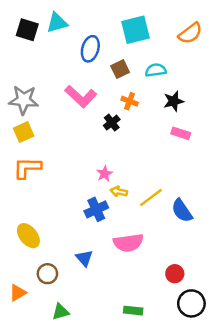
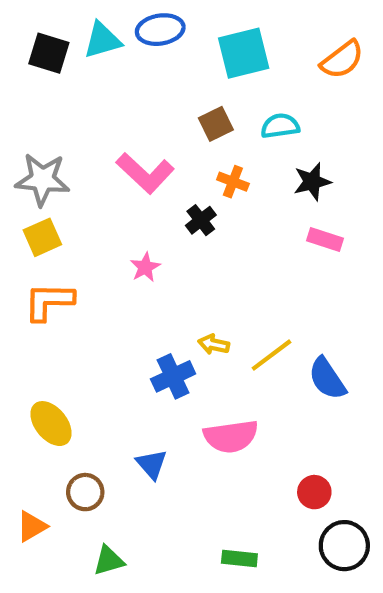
blue ellipse: (90, 49) -> (160, 30), moved, turned 65
pink star: (105, 174) -> (145, 267), moved

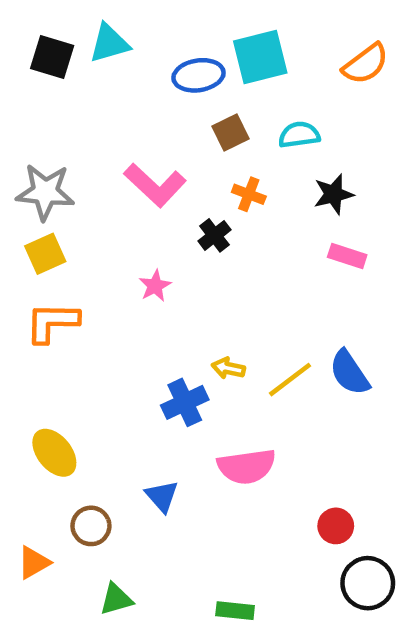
blue ellipse: (160, 30) -> (198, 75), moved
blue semicircle: (327, 379) -> (349, 373), moved
green rectangle: (239, 558) -> (235, 611), moved

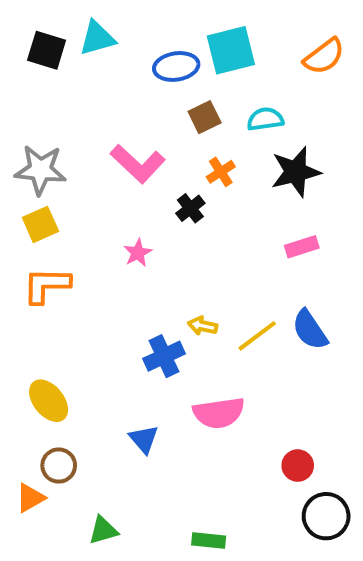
orange cross: (249, 194) -> (221, 172), turned 36
black star: (333, 194) -> (296, 172), size x1.4
pink rectangle: (347, 256) -> (302, 247), moved, turned -36
brown circle: (91, 526) -> (59, 466), moved

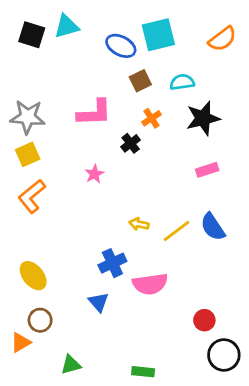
blue ellipse: (176, 66) -> (121, 46), turned 36
pink L-shape: (138, 164) -> (94, 113), turned -45
orange L-shape: (47, 285) -> (32, 196), turned -40
blue cross: (164, 356) -> (112, 263), moved

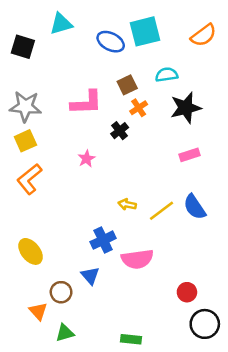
black square: (32, 35) -> (23, 47), moved
brown square: (140, 81) -> (127, 85), moved
brown circle: (40, 320) -> (61, 292), moved
orange triangle: (21, 342) -> (38, 311), moved, turned -42

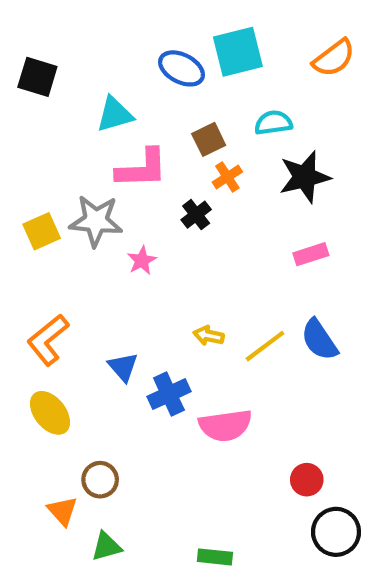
cyan triangle: (61, 24) -> (115, 114), moved
gray star: (25, 106) -> (96, 221), moved
orange L-shape: (29, 179) -> (48, 340), moved
blue triangle: (90, 276) -> (123, 367), moved

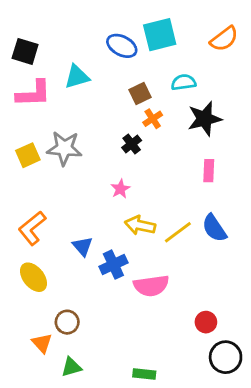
pink L-shape: (142, 169) -> (33, 94), moved
pink rectangle: (311, 254) -> (209, 171), turned -70
pink star: (142, 260) -> (120, 189), moved
yellow arrow: (209, 336) -> (140, 225), size x1.5

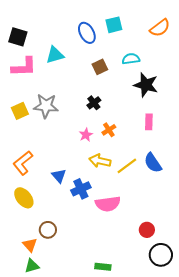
cyan square: (160, 35) -> (114, 25), size x0.7
blue ellipse: (122, 46) -> (87, 33), turned 35
orange cross: (153, 119) -> (109, 130), moved
black star: (205, 119) -> (146, 85), turned 30
green triangle: (71, 367) -> (32, 266), moved

